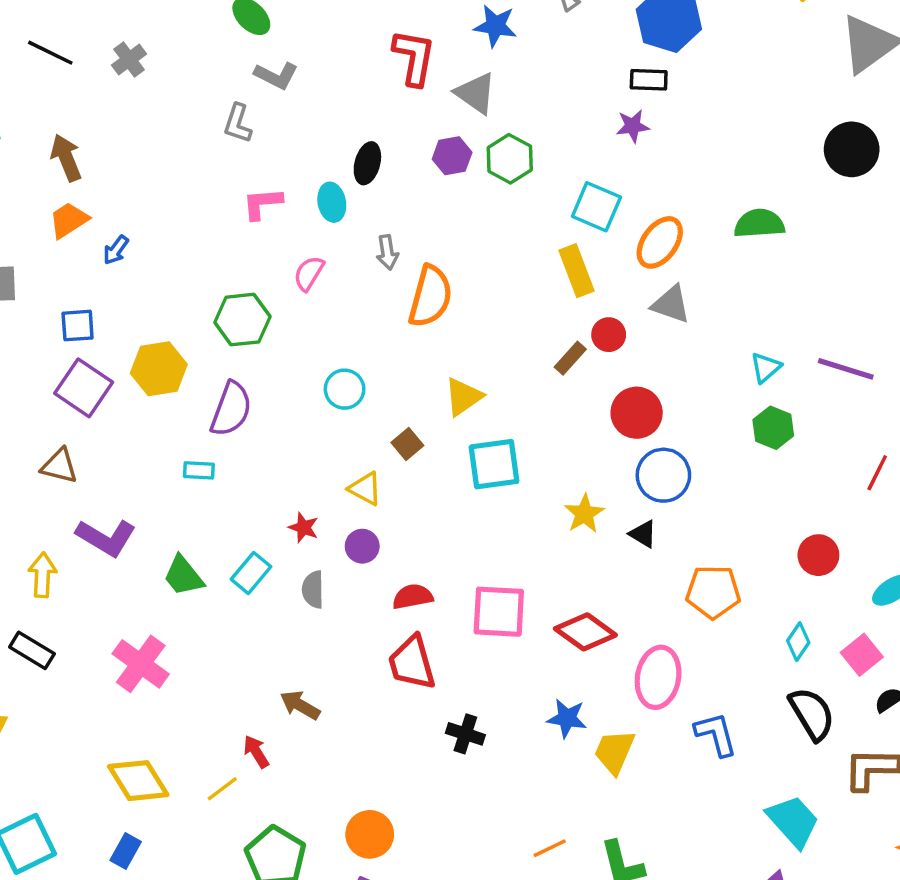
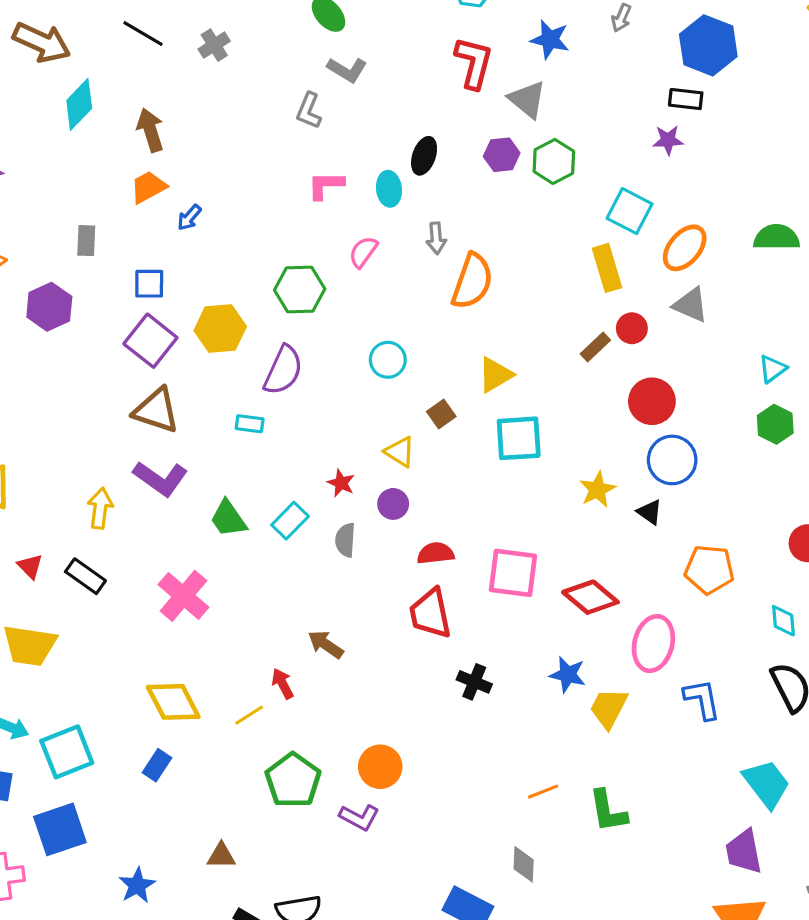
brown triangle: (59, 466) -> (156, 410), moved, size x1.4
cyan diamond: (798, 642) -> (783, 621), turned -44

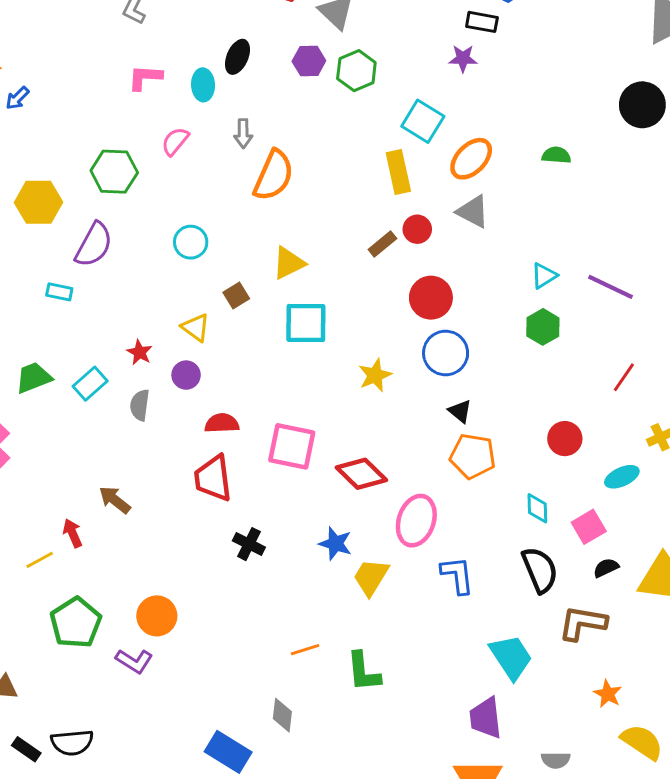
green semicircle: (777, 237) -> (556, 155), size x0.7
black triangle: (650, 512) -> (460, 411), moved
green trapezoid: (228, 519) -> (34, 378), turned 99

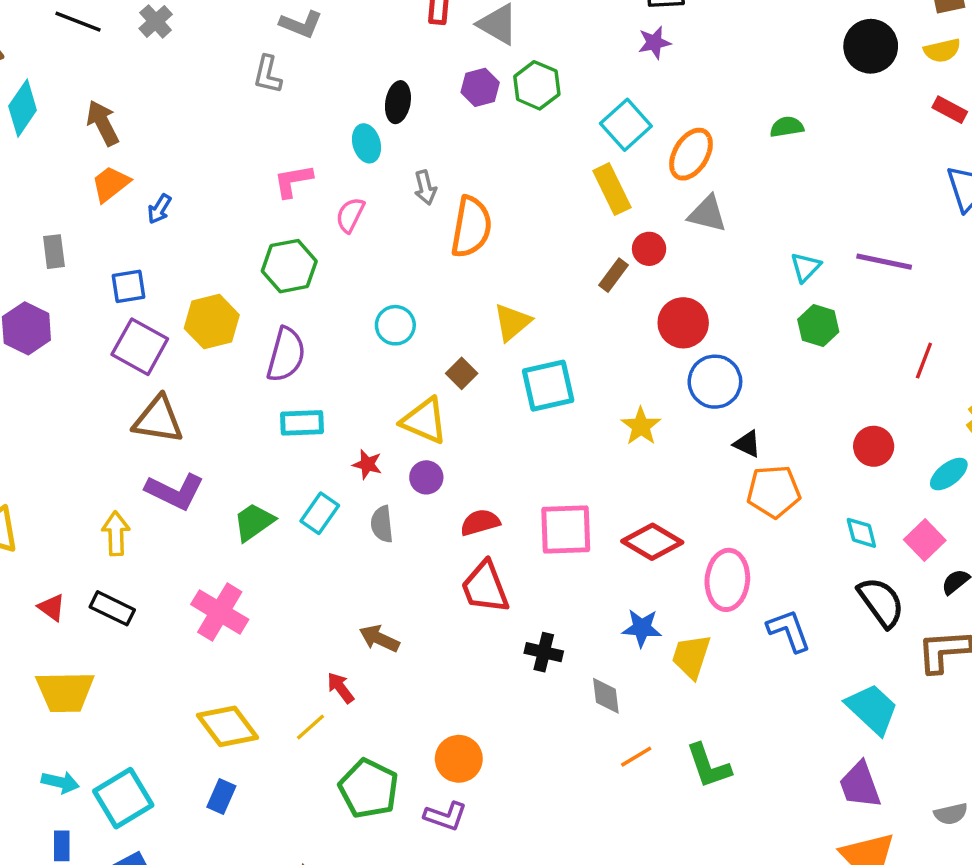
pink L-shape: (145, 77) -> (293, 181), moved
cyan square: (423, 121) -> (626, 125), turned 30
cyan rectangle: (59, 292) -> (302, 423), moved, size x1.4
yellow triangle: (196, 327) -> (424, 421), size x1.4
gray diamond: (282, 715) -> (606, 696), moved

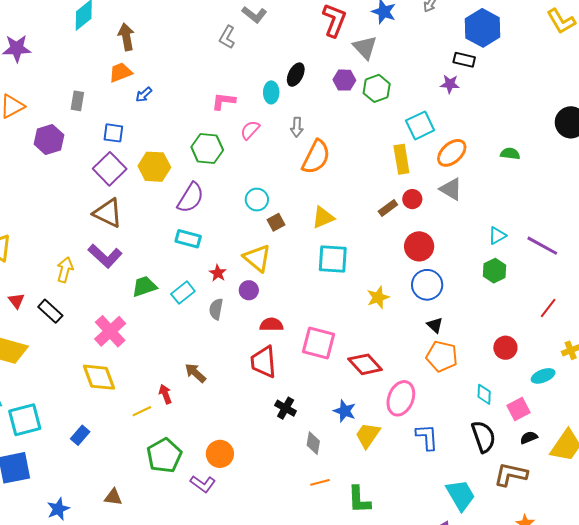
brown square: (462, 373) -> (276, 222), moved
yellow diamond: (228, 726) -> (99, 377), moved

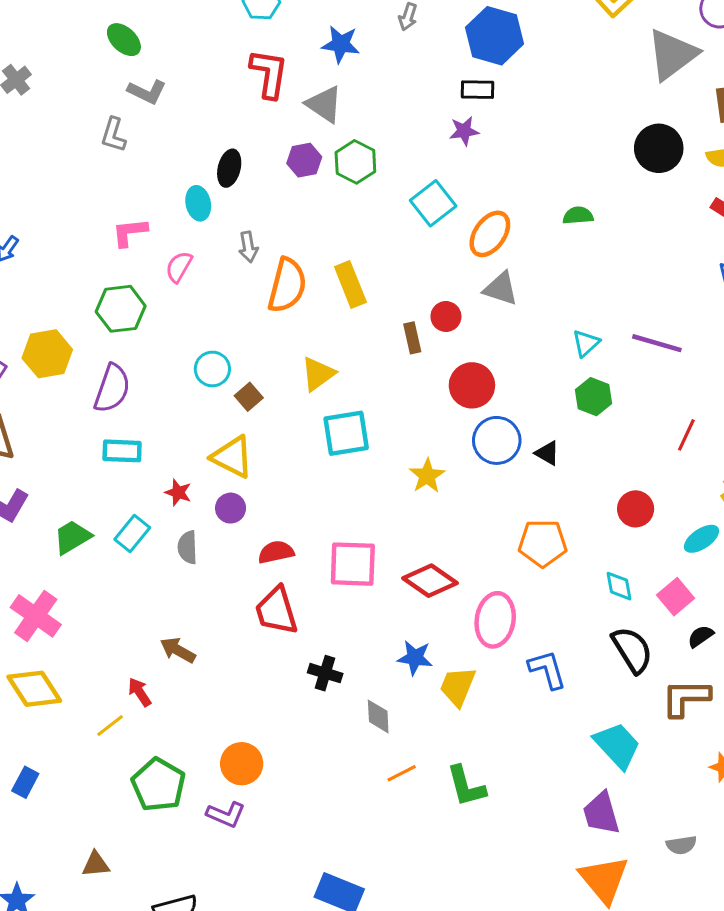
yellow rectangle: (401, 159) -> (350, 284), moved
brown rectangle: (388, 208) -> (412, 338), turned -54
black triangle: (435, 325) -> (547, 453), moved

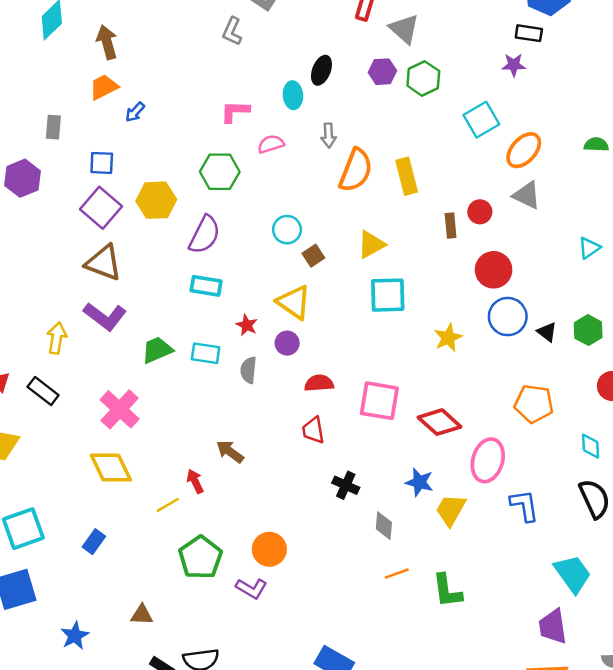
pink semicircle: (179, 267) -> (271, 144), turned 35
green hexagon: (593, 397) -> (588, 330), moved
cyan rectangle: (132, 533) -> (206, 353), turned 52
red trapezoid: (276, 611) -> (313, 430), size x0.7

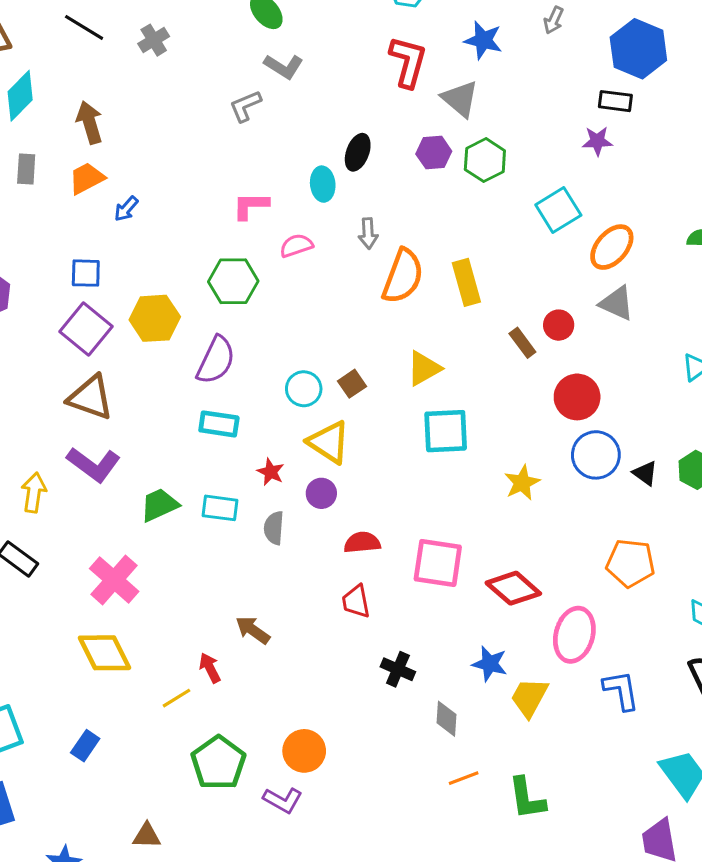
gray L-shape: (232, 31) -> (245, 106), turned 44
gray rectangle: (53, 127) -> (26, 169), moved
brown rectangle: (451, 226) -> (522, 343), turned -30
cyan circle: (287, 230) -> (304, 389), moved

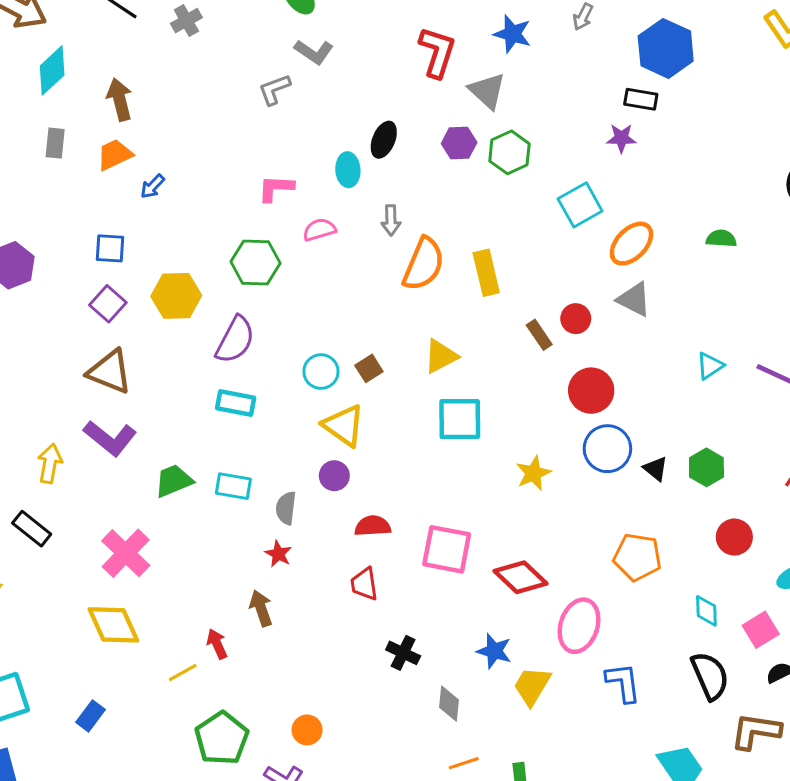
purple square: (86, 329) -> (108, 304), size x0.7
red star: (271, 472) -> (278, 554), moved
brown arrow: (253, 630) -> (261, 608), turned 33
orange circle: (304, 751) -> (307, 730), size x0.7

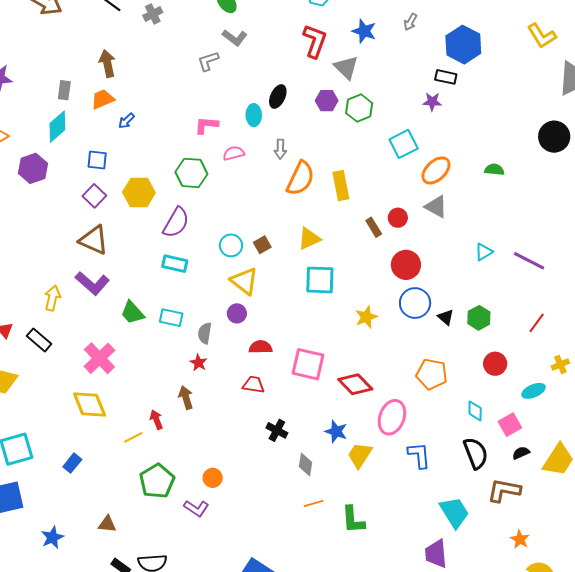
cyan diamond: (52, 70) -> (57, 127), moved
green trapezoid: (174, 481) -> (132, 313), turned -112
red trapezoid: (364, 584) -> (254, 385), turned 105

